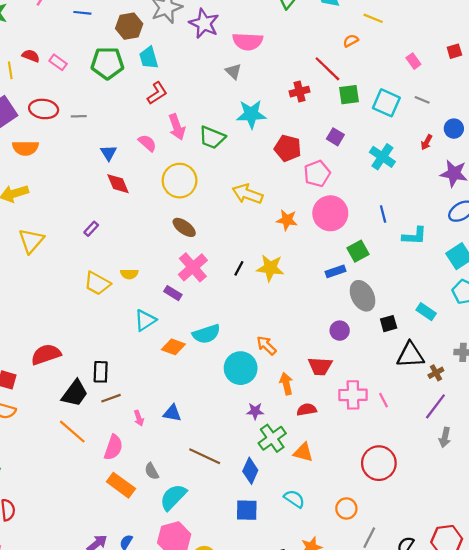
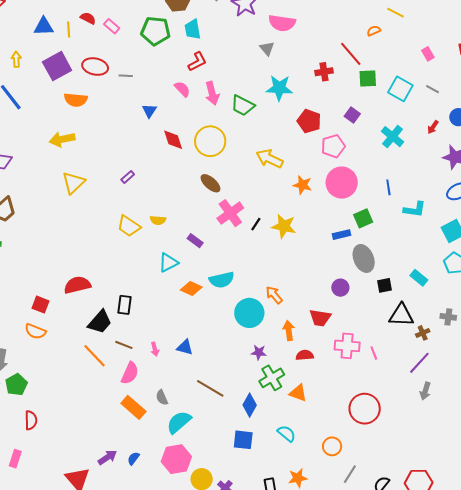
pink semicircle: (147, 143) -> (182, 89), moved
red diamond: (118, 184) -> (173, 140), moved
pink cross: (193, 267) -> (230, 213), moved
brown line: (111, 398) -> (124, 345), moved, turned 36

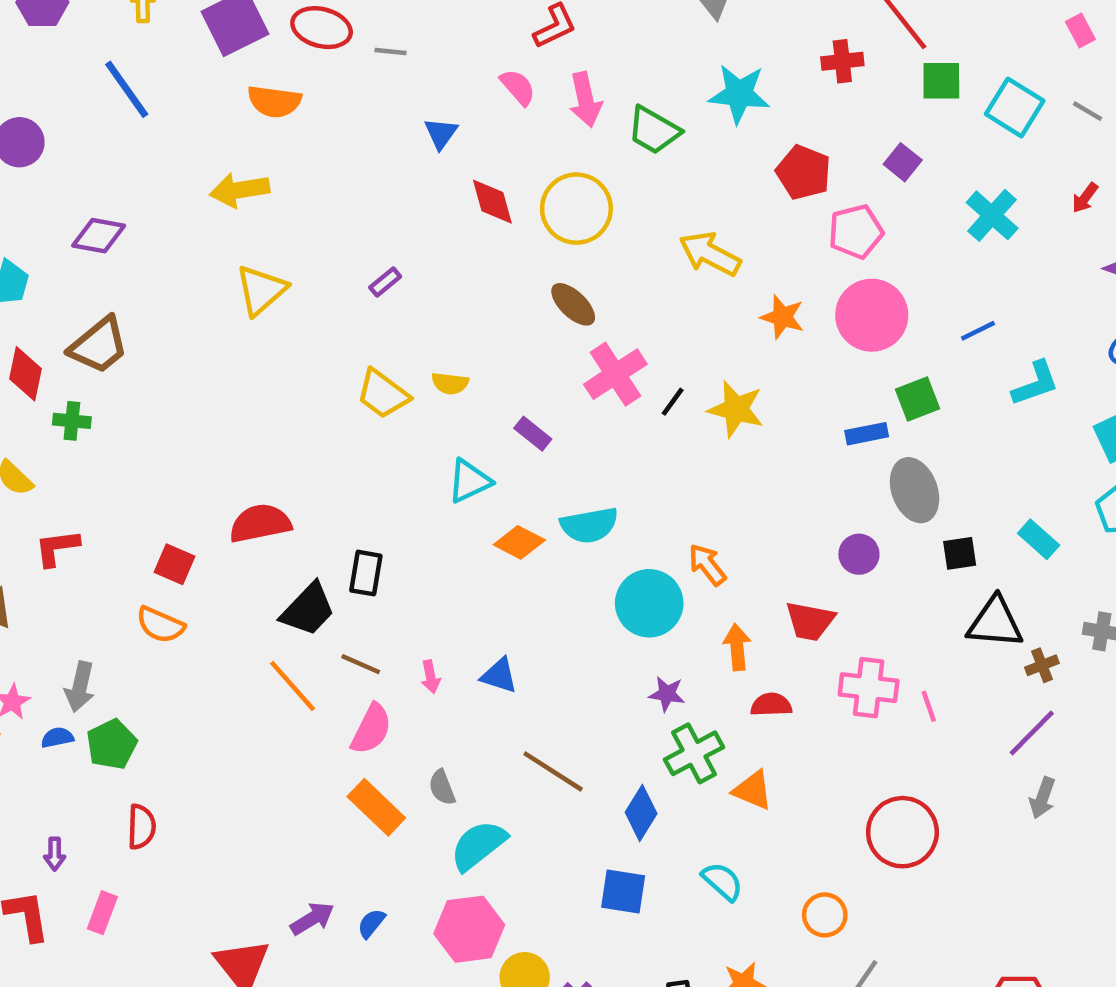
blue line: (388, 187) -> (978, 331), turned 70
cyan L-shape: (415, 209) -> (1035, 384), turned -30

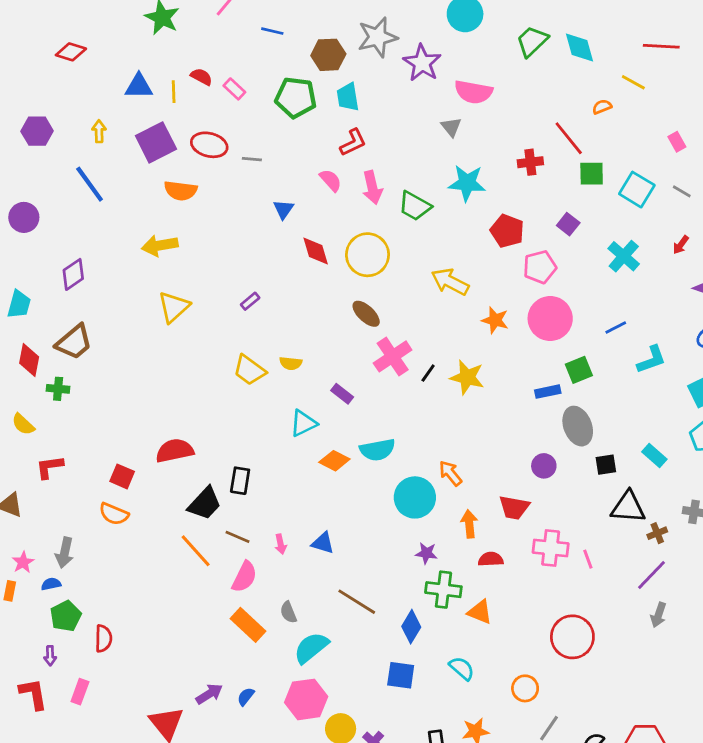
purple diamond: (99, 236) -> (73, 274), turned -44
green pentagon: (112, 744) -> (66, 616), moved
green cross: (694, 753) -> (443, 590), turned 36

